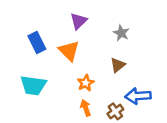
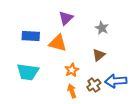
blue rectangle: (37, 42) -> (31, 36), turned -60
orange triangle: (69, 51) -> (58, 43), turned -30
brown cross: (115, 111) -> (94, 85), moved

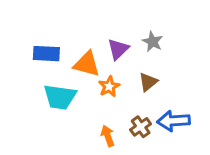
purple triangle: (66, 18) -> (118, 49), moved
orange star: (72, 70) -> (109, 86), moved
cyan trapezoid: (28, 72) -> (60, 97), moved

